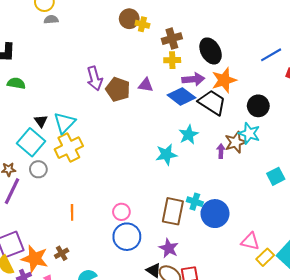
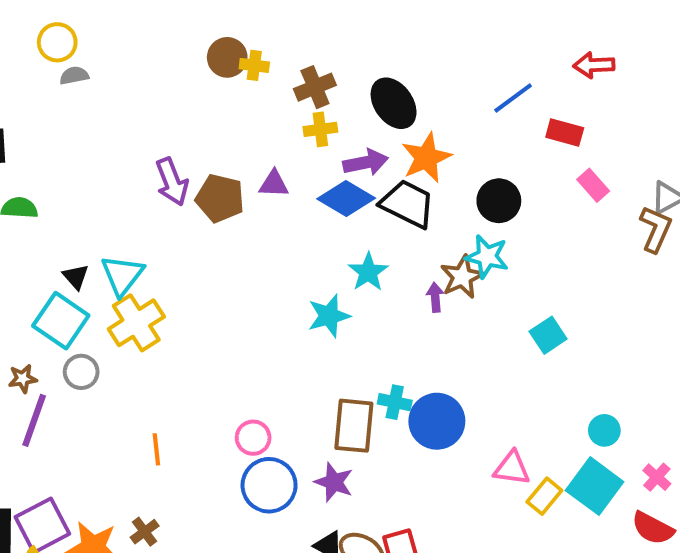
purple star: (169, 248) -> (334, 482), moved

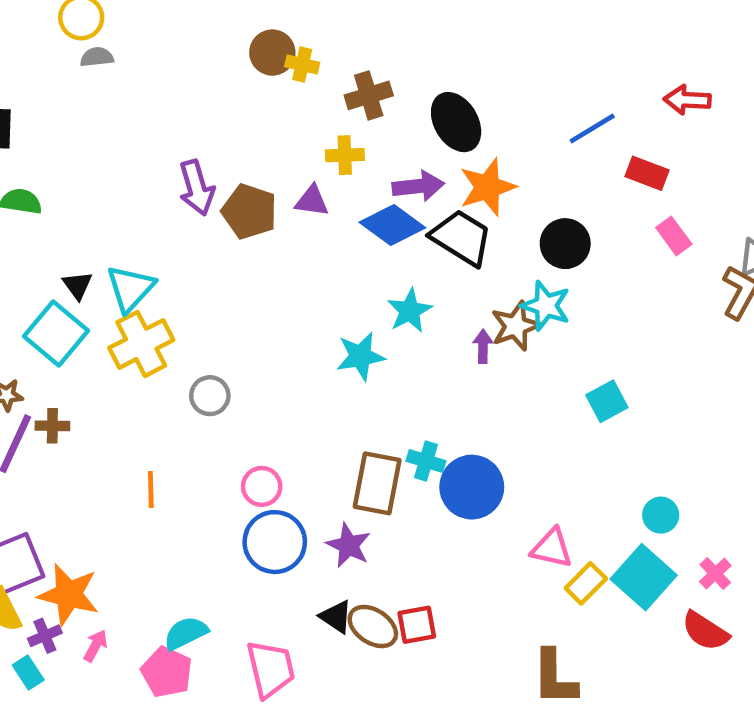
yellow cross: (320, 129) -> (345, 155), moved
gray circle: (81, 372) -> (210, 396), moved
brown cross: (145, 532) -> (52, 426), moved, turned 32

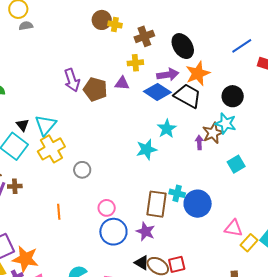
cyan square: (607, 401) -> (236, 164), moved

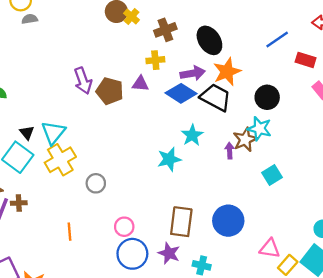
yellow cross: (115, 24) -> (132, 17), turned 32
cyan cross: (177, 193) -> (202, 265), moved

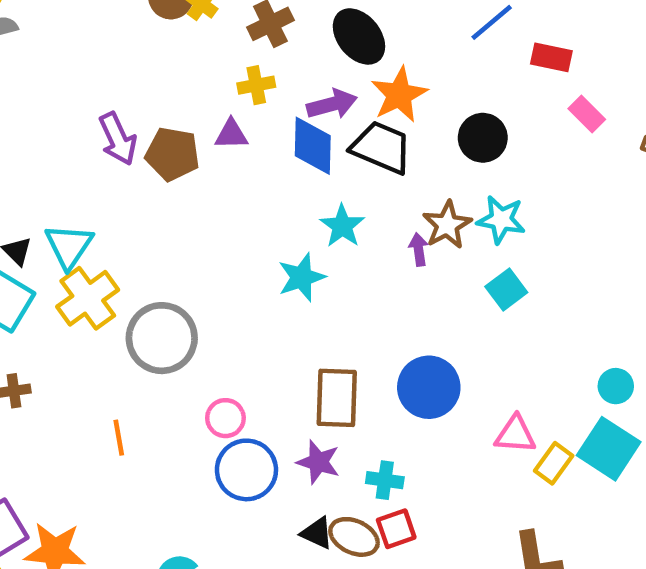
blue diamond: (181, 93) -> (313, 146), turned 64
cyan star: (259, 129) -> (501, 220), moved
gray circle: (96, 183) -> (162, 338), size x1.8

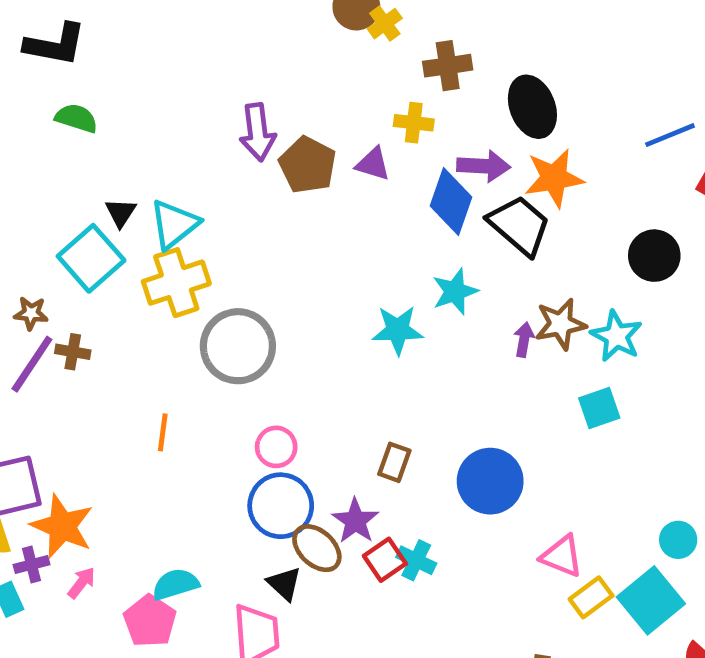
black circle: (483, 138) -> (654, 256), moved
brown rectangle: (337, 398) -> (394, 462), size x0.6
red square: (396, 529) -> (385, 560), moved, turned -33
black triangle: (317, 533) -> (284, 584), moved
brown ellipse: (354, 537) -> (317, 548), moved

